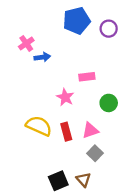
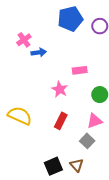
yellow semicircle: (39, 126) -> (20, 116), moved
pink triangle: (90, 130) -> (94, 121), moved
red rectangle: (66, 132) -> (61, 121), turned 42

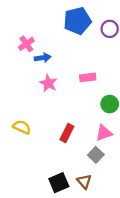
pink star: (60, 89) -> (48, 83), moved
yellow semicircle: (20, 116) -> (22, 127), size x0.7

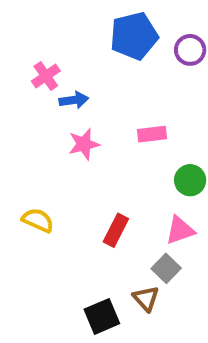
pink star: (48, 83) -> (84, 144), turned 30
brown triangle: (84, 181) -> (146, 298), moved

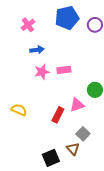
pink cross: (46, 76) -> (28, 25), moved
pink rectangle: (152, 134) -> (64, 70), moved
pink triangle: (180, 230) -> (77, 105), moved

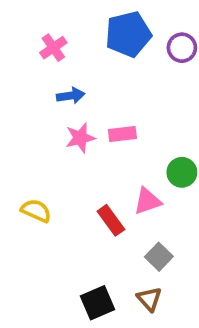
red rectangle: (58, 115) -> (111, 220), turned -63
brown triangle: (73, 149) -> (149, 299), moved

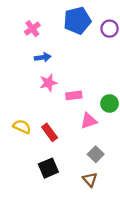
pink rectangle: (122, 134) -> (74, 95), moved
red rectangle: (111, 220) -> (50, 132), moved
black square: (98, 303) -> (48, 168), moved

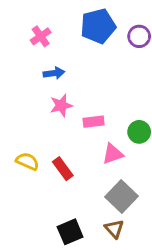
gray square: (96, 154) -> (121, 197), size x1.5
black square: (48, 168) -> (70, 232), moved

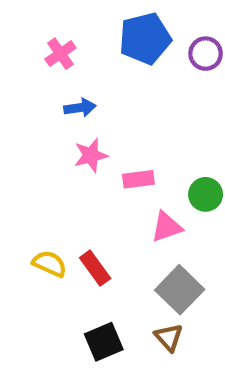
yellow semicircle: (27, 161) -> (50, 264), moved
red rectangle: (63, 169) -> (95, 268), moved

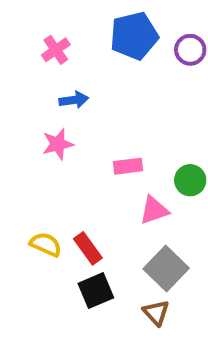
pink star: (91, 155) -> (58, 144), moved
black square: (104, 342) -> (96, 291), moved

